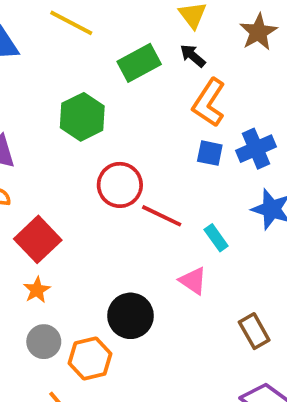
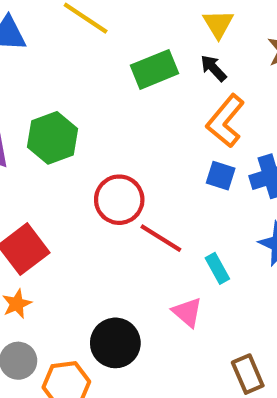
green hexagon: (82, 117) -> (53, 138), moved

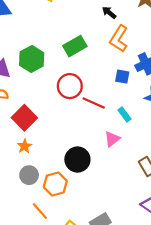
green rectangle: (154, 69) -> (75, 46), moved
blue square: (221, 176) -> (122, 77), moved
pink triangle: (187, 312) -> (112, 139), turned 49

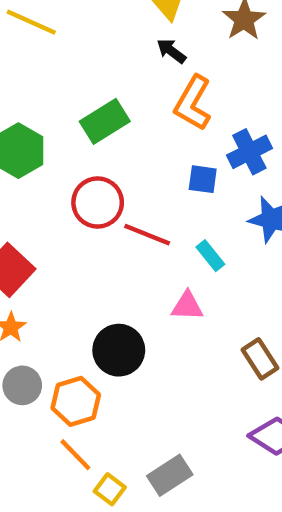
pink triangle: (112, 139) -> (187, 306), turned 42
orange line: (40, 211) -> (75, 455), moved

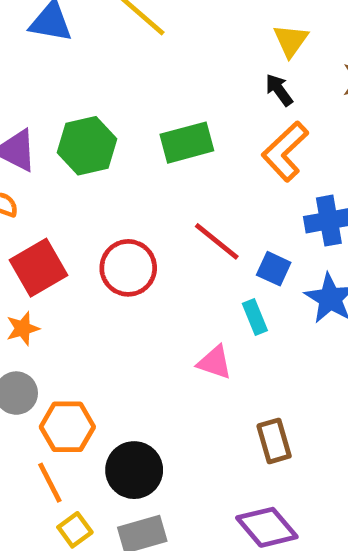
blue square: (203, 179) -> (274, 269), moved
red circle: (98, 203) -> (128, 268), moved
red line: (147, 235) -> (217, 241), moved
black circle: (119, 350) -> (134, 470), moved

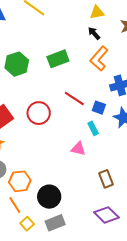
yellow triangle: (291, 41) -> (97, 12), turned 49

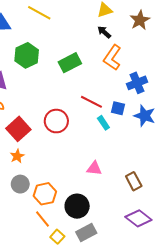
green hexagon: (17, 64) -> (27, 55), moved
cyan rectangle: (93, 128) -> (103, 123), moved
pink triangle: (78, 149) -> (94, 168), moved

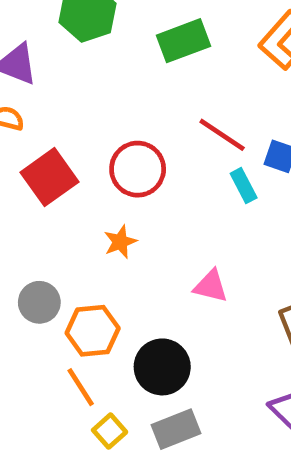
orange star: (17, 156) -> (120, 242), moved

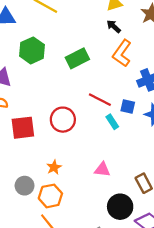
red square: (50, 177) -> (23, 128), turned 35
orange star: (120, 242) -> (54, 167), moved
black circle: (162, 367) -> (120, 207), moved

